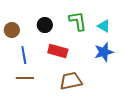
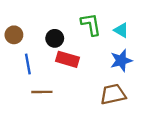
black circle: (45, 25) -> (55, 38), moved
brown line: (25, 78) -> (42, 92), moved
brown trapezoid: (71, 81) -> (113, 94), moved

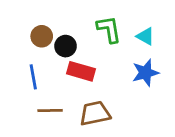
brown circle: (14, 35) -> (42, 36), moved
brown trapezoid: (113, 94) -> (95, 113), moved

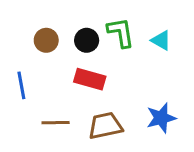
black circle: (66, 46) -> (87, 40), moved
blue star: (145, 73) -> (161, 118), moved
blue line: (33, 77) -> (21, 85), moved

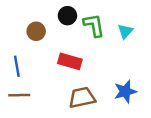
black circle: (87, 40) -> (67, 16), moved
cyan triangle: (161, 40) -> (125, 31), turned 42
brown line: (56, 123) -> (19, 95), moved

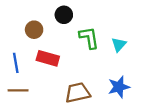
green L-shape: (94, 25) -> (89, 38), moved
cyan triangle: (125, 31) -> (119, 45), moved
red rectangle: (70, 61) -> (48, 58), moved

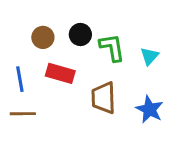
black circle: (64, 15) -> (80, 35), moved
blue star: (119, 87) -> (149, 109), turned -30
brown trapezoid: (78, 93) -> (103, 98), moved, turned -80

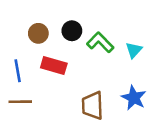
green L-shape: (112, 47) -> (100, 42), turned -36
brown trapezoid: (103, 98) -> (93, 106), moved

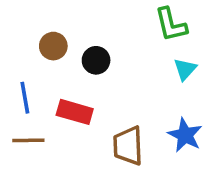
black circle: (72, 31) -> (96, 60), moved
green L-shape: (100, 42) -> (171, 25), moved, turned -148
red rectangle: (54, 66) -> (75, 112), moved

